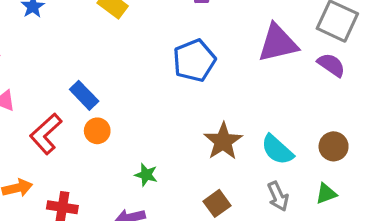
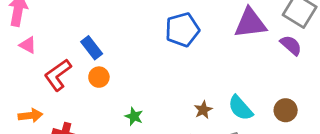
brown star: (223, 141) -> (203, 110), moved, size x0.6

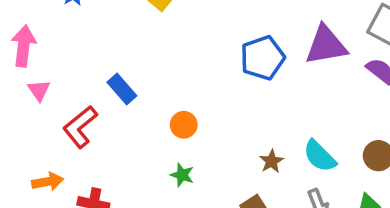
blue pentagon: (182, 30) -> (262, 58), moved
pink triangle: (28, 45) -> (39, 90), turned 30
orange circle: (99, 77) -> (184, 125), moved

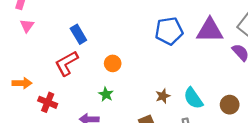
red L-shape: (80, 127) -> (67, 63), moved

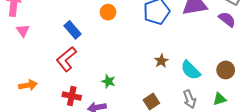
orange circle: (113, 63) -> (108, 12), moved
brown star: (163, 96) -> (161, 61), moved
red cross: (48, 102) -> (72, 96), moved

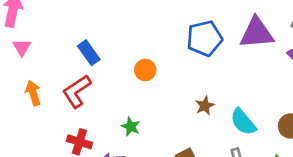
orange circle: (108, 12) -> (145, 70), moved
orange arrow: (28, 85) -> (33, 93), moved, turned -102

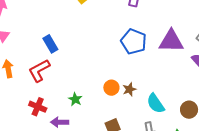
blue pentagon: (204, 38) -> (134, 41), turned 30
orange circle: (145, 70) -> (111, 88), moved

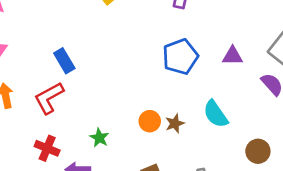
blue pentagon: (134, 41) -> (180, 57), turned 30
purple triangle: (171, 41) -> (233, 56), size x0.6
cyan semicircle: (156, 103) -> (216, 114), moved

